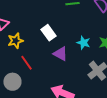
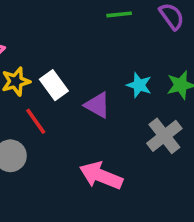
white rectangle: (48, 33) -> (54, 85), moved

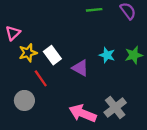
gray cross: (164, 136) -> (115, 107), moved

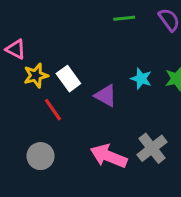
pink triangle: (13, 33) -> (16, 49), turned -49
gray circle: (24, 100) -> (41, 156), moved

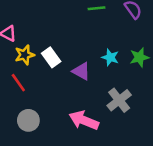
red line: (53, 110) -> (18, 83), moved
gray cross: (152, 148) -> (119, 100), moved

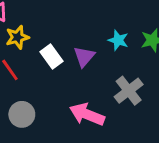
white rectangle: (51, 57) -> (51, 57), moved
purple triangle: (81, 71) -> (84, 57), turned 42

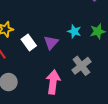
pink arrow: (87, 114) -> (53, 82), turned 75

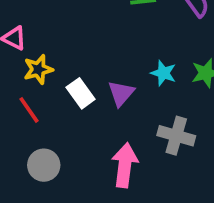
gray cross: (81, 66) -> (176, 136), turned -36

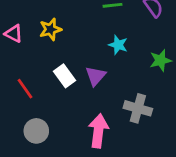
yellow star: (38, 69) -> (50, 29), moved
cyan star: (163, 73) -> (118, 45), moved

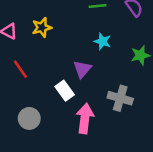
white rectangle: (65, 76) -> (65, 91), moved
red line: (25, 89) -> (20, 69), moved

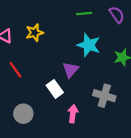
cyan star: (102, 41) -> (89, 45), size x1.5
pink arrow: (85, 118) -> (73, 114), size x0.7

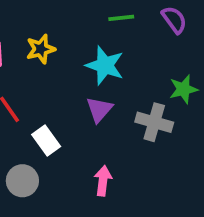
cyan star: (89, 45) -> (105, 65), moved
white rectangle: (55, 89) -> (46, 140), moved
gray cross: (104, 96) -> (154, 122), moved

